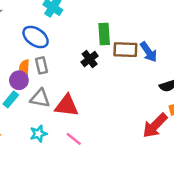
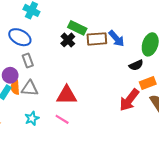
green rectangle: (104, 34) -> (77, 28), turned -54
black cross: (90, 59) -> (68, 40), moved
orange semicircle: (24, 68) -> (15, 87), moved
red triangle: (67, 106) -> (67, 95), moved

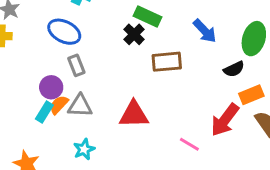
brown rectangle: (97, 39) -> (167, 62), moved
orange semicircle: (15, 87) -> (59, 105), turned 48
pink line: (62, 119) -> (189, 144), moved

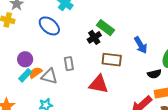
gray rectangle: (76, 65) -> (69, 64), moved
purple circle: (51, 87) -> (25, 59), moved
red triangle: (134, 115) -> (99, 84), moved

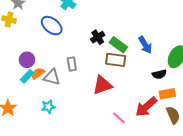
green rectangle: (105, 28) -> (118, 45), moved
red triangle: (99, 84) -> (102, 85), turned -30

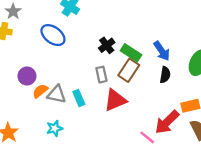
brown rectangle: (116, 60) -> (129, 70), turned -60
gray rectangle: (72, 64) -> (101, 75), moved
black semicircle: (159, 74) -> (165, 75), moved, turned -64
cyan rectangle: (27, 76) -> (79, 98), moved, turned -64
pink line: (119, 118) -> (147, 137), moved

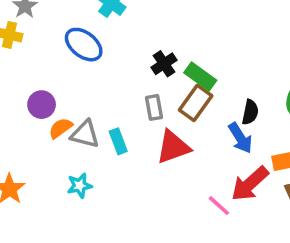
blue arrow: (162, 51) -> (240, 138), moved

